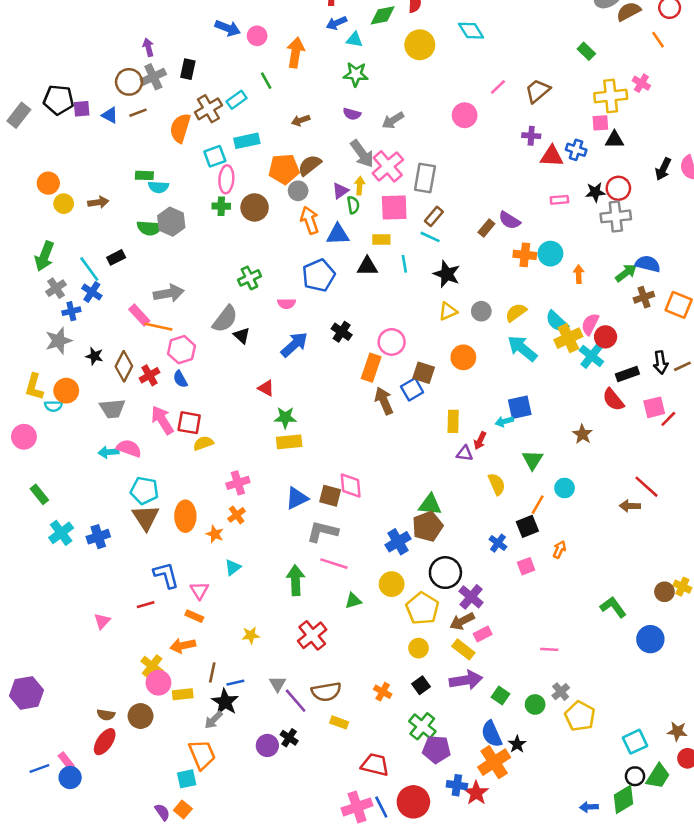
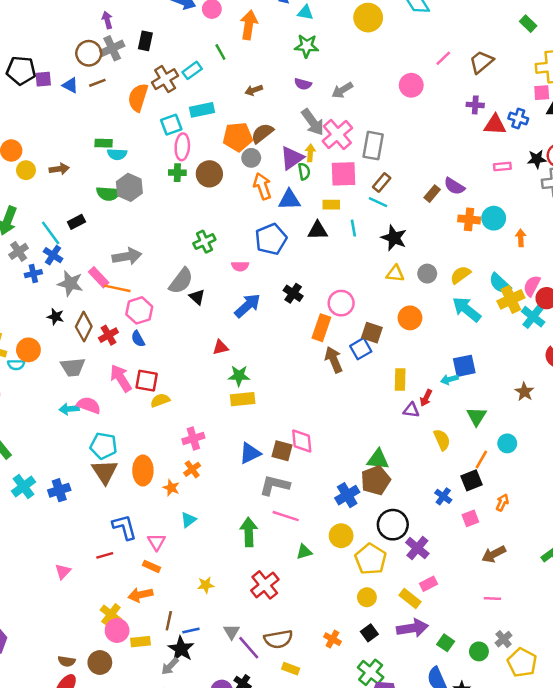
purple triangle: (340, 191) -> (292, 158), size x1.5
yellow triangle: (448, 311) -> (395, 274), turned 30
gray star: (59, 341) -> (70, 283), moved, turned 30
red triangle: (266, 388) -> (220, 347), turned -42
brown arrow: (462, 621) -> (494, 554), moved

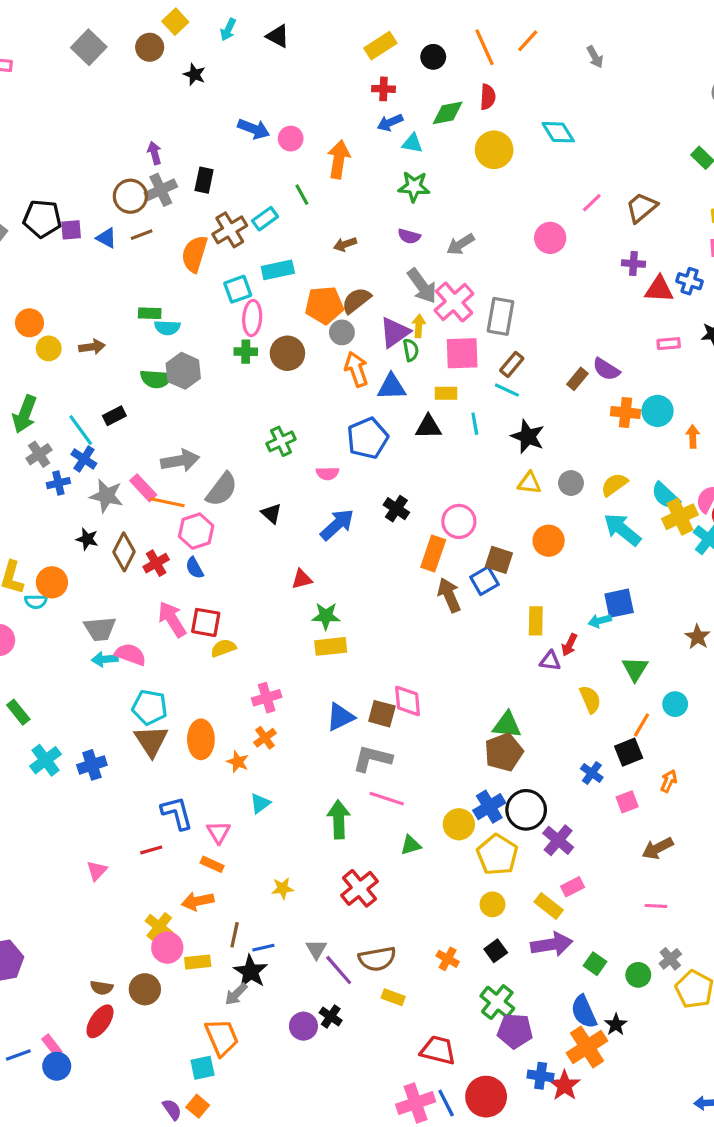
gray semicircle: (181, 281) -> (222, 489), moved
gray trapezoid: (73, 367) -> (100, 629), moved
blue cross: (347, 495) -> (489, 807), moved

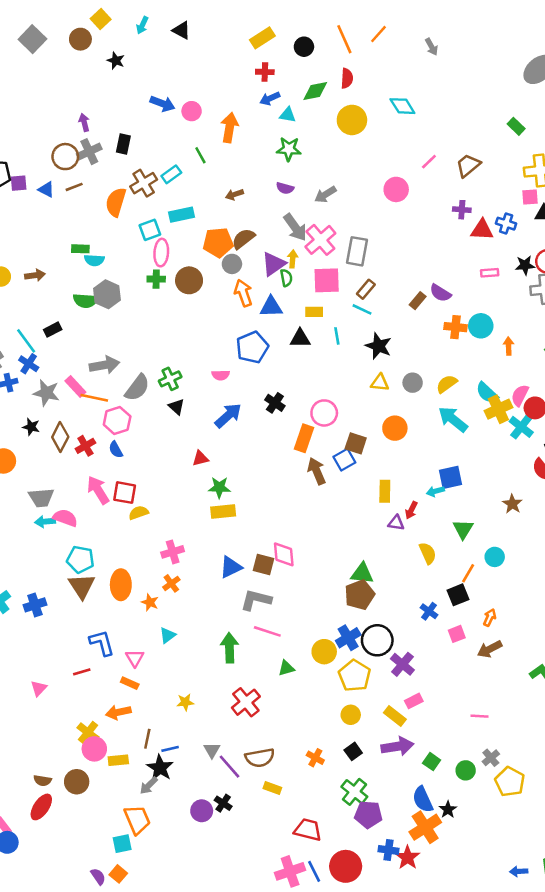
green cross: (281, 441) -> (170, 379), moved
brown arrow: (658, 848) -> (490, 649), moved

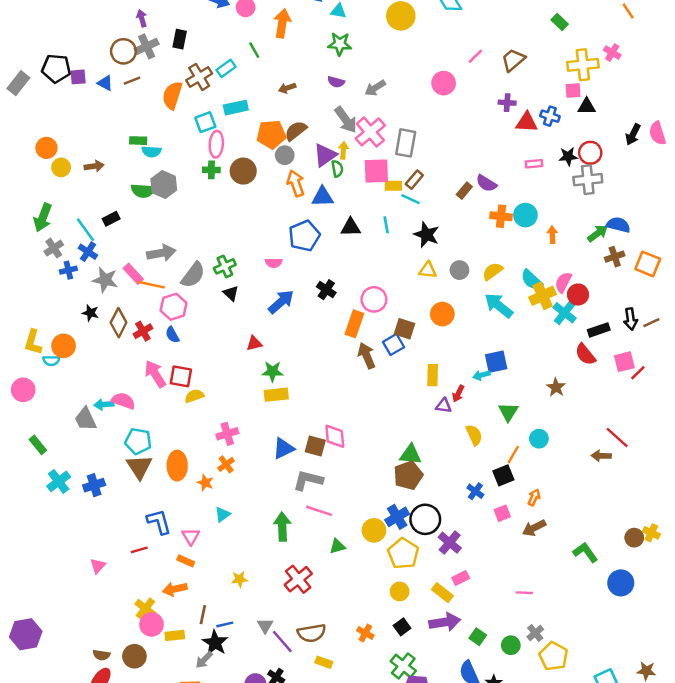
yellow rectangle: (314, 312) -> (393, 186), moved
gray trapezoid: (41, 498) -> (86, 419), moved, turned 70

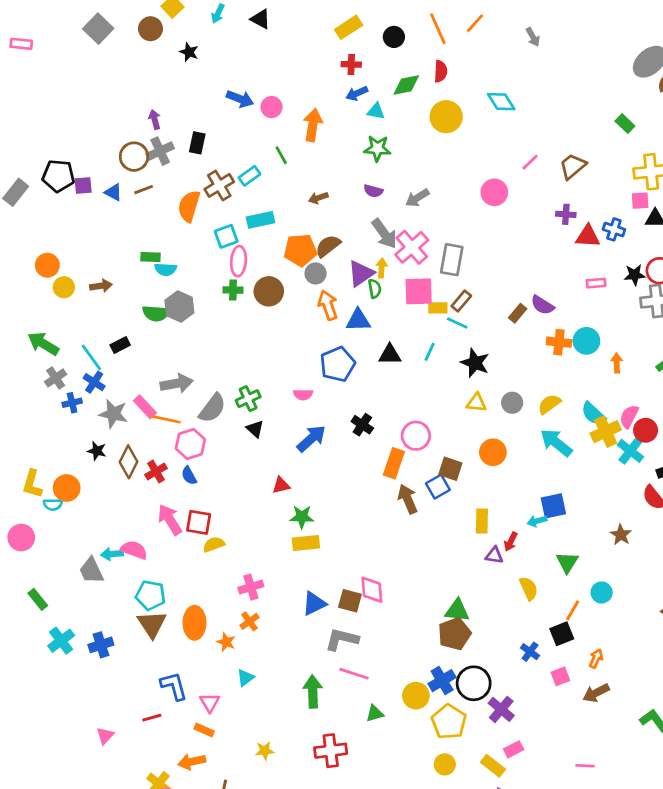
green arrow: (43, 218) -> (43, 344), turned 100
cyan line: (386, 225) -> (430, 352), turned 35
red cross: (298, 579) -> (331, 751), turned 32

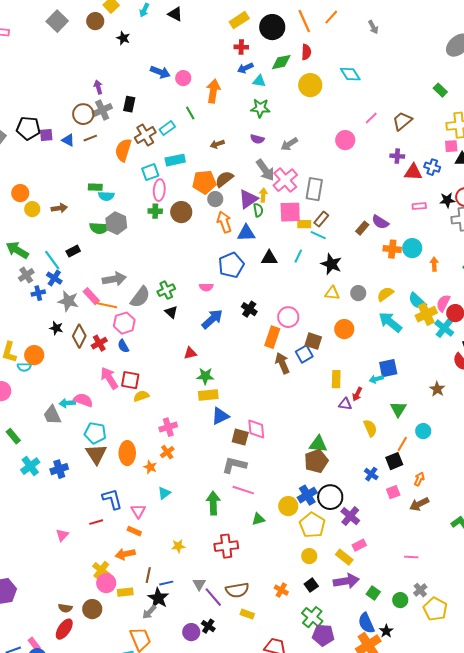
black circle: (394, 37) -> (272, 27), size x1.6
blue triangle: (314, 604) -> (220, 416), moved

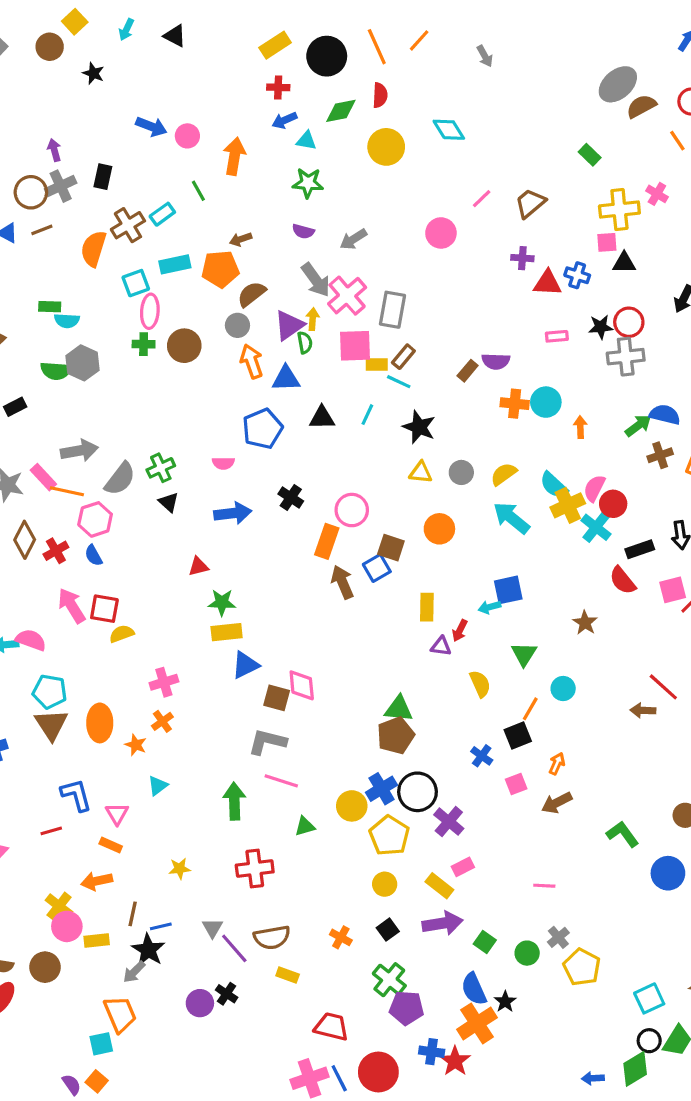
orange pentagon: (204, 182) -> (220, 269), moved
purple semicircle: (380, 222) -> (496, 361), turned -30
blue arrow: (212, 319) -> (233, 513), turned 35

